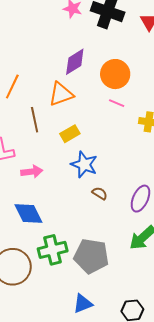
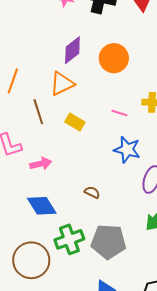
pink line: (117, 103) -> (119, 113), moved
yellow rectangle: (70, 134) -> (75, 122), turned 66
blue star: (84, 164) -> (127, 150), moved
brown semicircle: (100, 193) -> (92, 192), moved

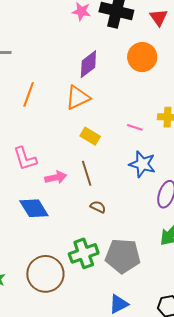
orange circle: (114, 58) -> (142, 57), moved
brown line: (38, 112) -> (87, 173), moved
brown semicircle: (92, 192) -> (98, 207), moved
blue diamond: (42, 206) -> (34, 208), moved

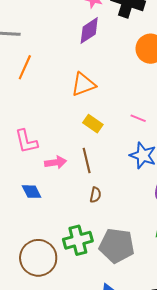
purple diamond: (88, 64) -> (89, 30), moved
orange line: (29, 94) -> (25, 67), moved
brown semicircle: (98, 207) -> (95, 195), turned 70
blue diamond: (34, 208) -> (32, 192), size x0.7

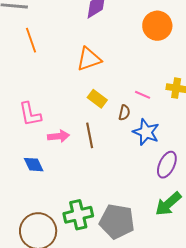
orange line: (25, 67) -> (31, 40), turned -45
brown semicircle: (95, 195) -> (124, 113), moved

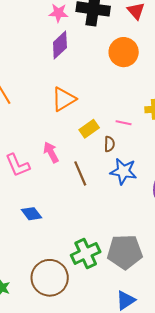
yellow rectangle: (97, 99) -> (89, 129), moved, turned -60
blue star: (146, 132) -> (123, 171), moved
pink arrow: (59, 136) -> (51, 152), moved, turned -100

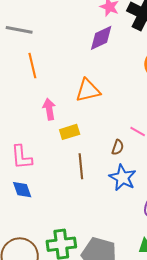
yellow rectangle: (89, 129) -> (70, 132), moved
pink arrow: (51, 152) -> (49, 109), moved
pink L-shape: (17, 165) -> (22, 157), moved

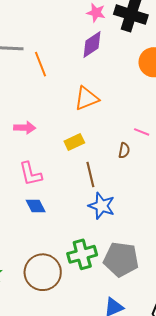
orange line: (32, 66) -> (41, 64), moved
pink arrow: (49, 109) -> (25, 128), moved, turned 110
blue star: (123, 178) -> (102, 206), moved

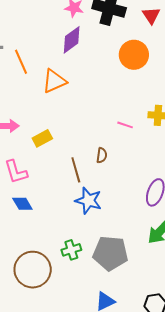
orange triangle: (87, 98) -> (54, 81), moved
yellow rectangle: (74, 142) -> (42, 138), moved
brown semicircle: (124, 150) -> (102, 155), moved
green cross: (82, 254) -> (71, 250), size x0.7

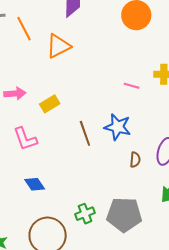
brown semicircle: (102, 155) -> (135, 160), moved
blue star: (88, 201) -> (118, 127), moved
blue diamond: (22, 204) -> (35, 184), moved

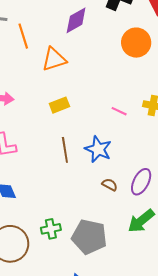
yellow rectangle: (50, 104) -> (59, 105), moved
brown semicircle: (135, 160) -> (110, 185), turned -77

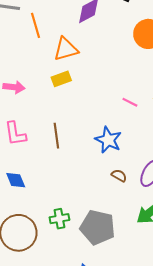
yellow rectangle: (59, 105) -> (61, 79), moved
brown line: (65, 150) -> (56, 136), moved

